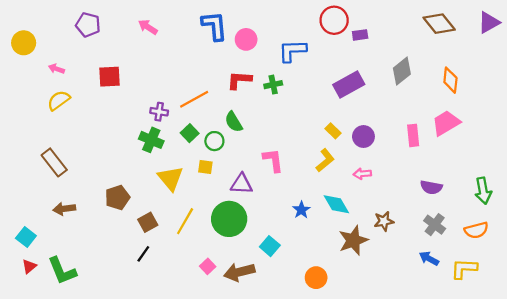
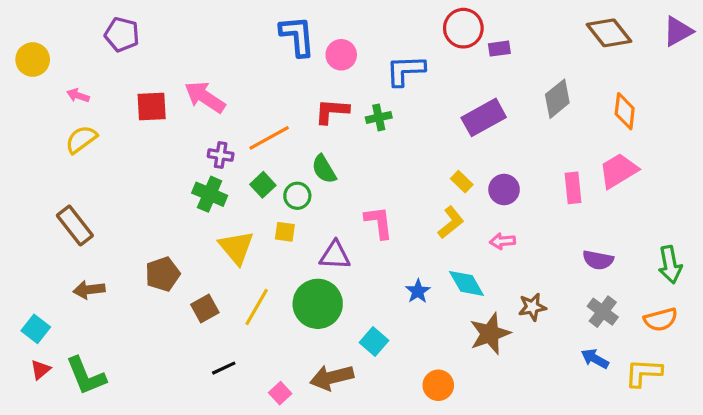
pink arrow: (148, 27) -> (205, 97), moved, size x1.5
black line: (143, 254) -> (224, 368), moved, turned 30
pink square: (208, 266) -> (280, 393), moved

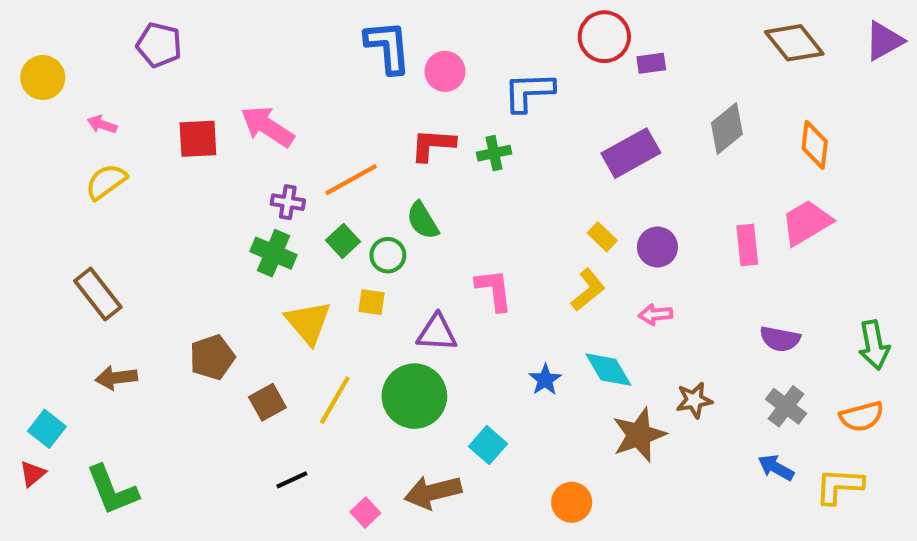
red triangle: (40, 370) -> (33, 474), moved

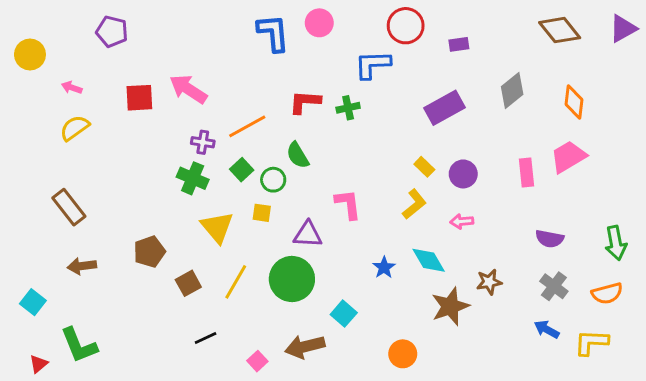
red circle: (604, 37) -> (406, 26), moved
pink circle: (445, 71) -> (319, 23), moved
red triangle: (33, 474) -> (39, 364), moved

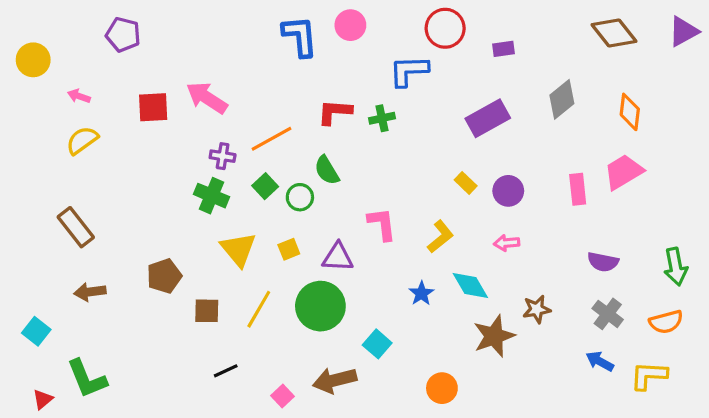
yellow L-shape: (414, 204) -> (440, 237), moved
yellow square: (262, 213) -> (289, 249), moved, turned -30
brown square: (188, 283) -> (207, 311), turned 30

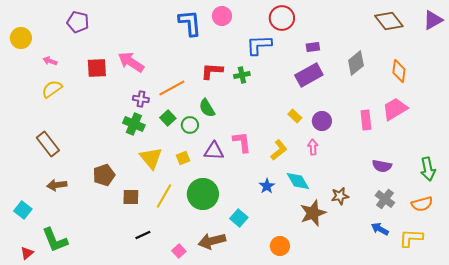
purple rectangle: (504, 49) -> (313, 47), moved
pink arrow: (507, 243) -> (313, 147), moved, turned 91
purple triangle: (338, 257) -> (214, 151), moved

